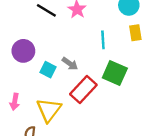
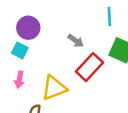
cyan square: (48, 70) -> (20, 50), moved
yellow triangle: (49, 110) -> (54, 88), turned 32

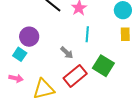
cyan line: (109, 16) -> (87, 34), moved
pink arrow: (19, 80) -> (16, 78), turned -96

